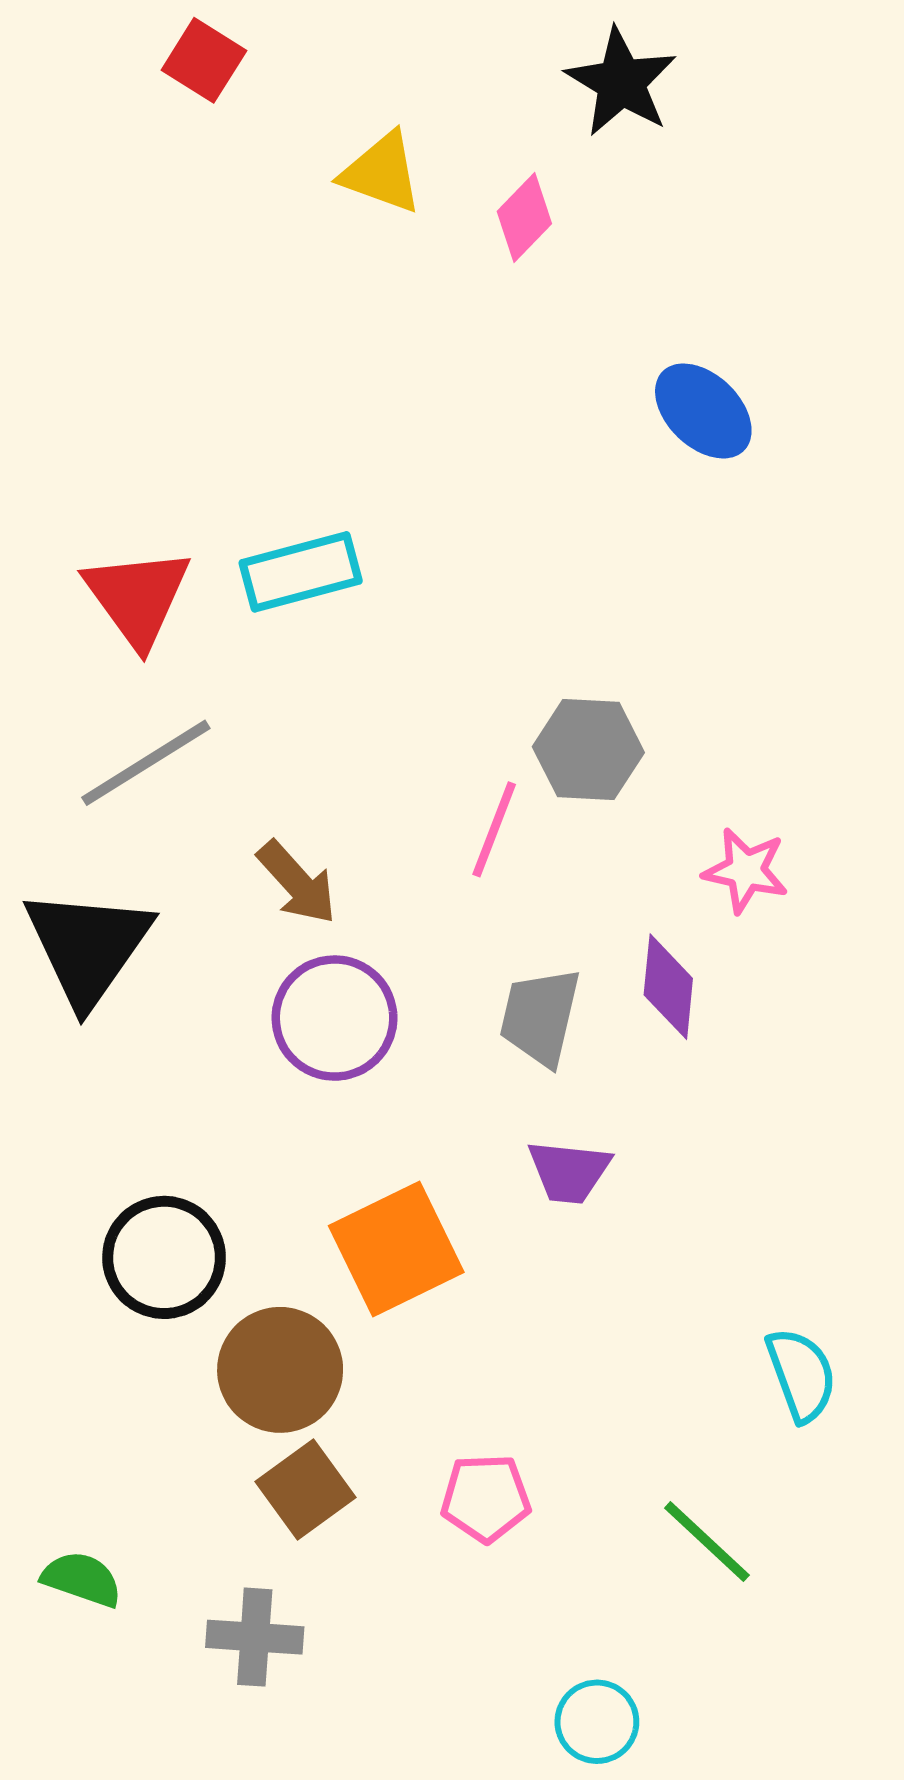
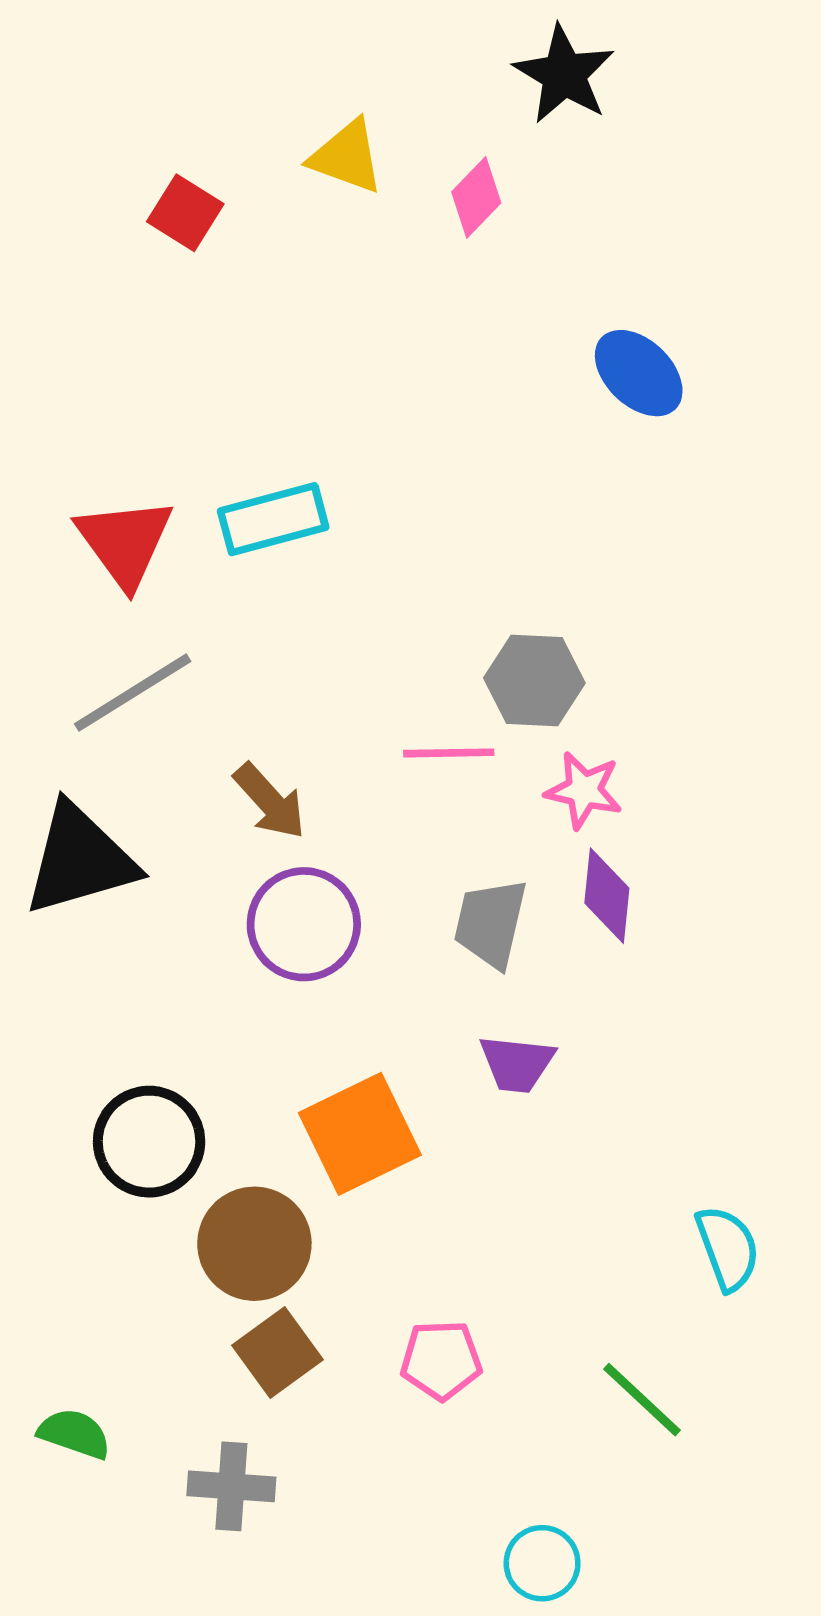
red square: (204, 60) -> (185, 213), moved
pink line: (494, 829) -> (449, 753), turned 68
pink star: (746, 870) -> (584, 790), moved
black triangle: (88, 947) -> (80, 859), turned 39

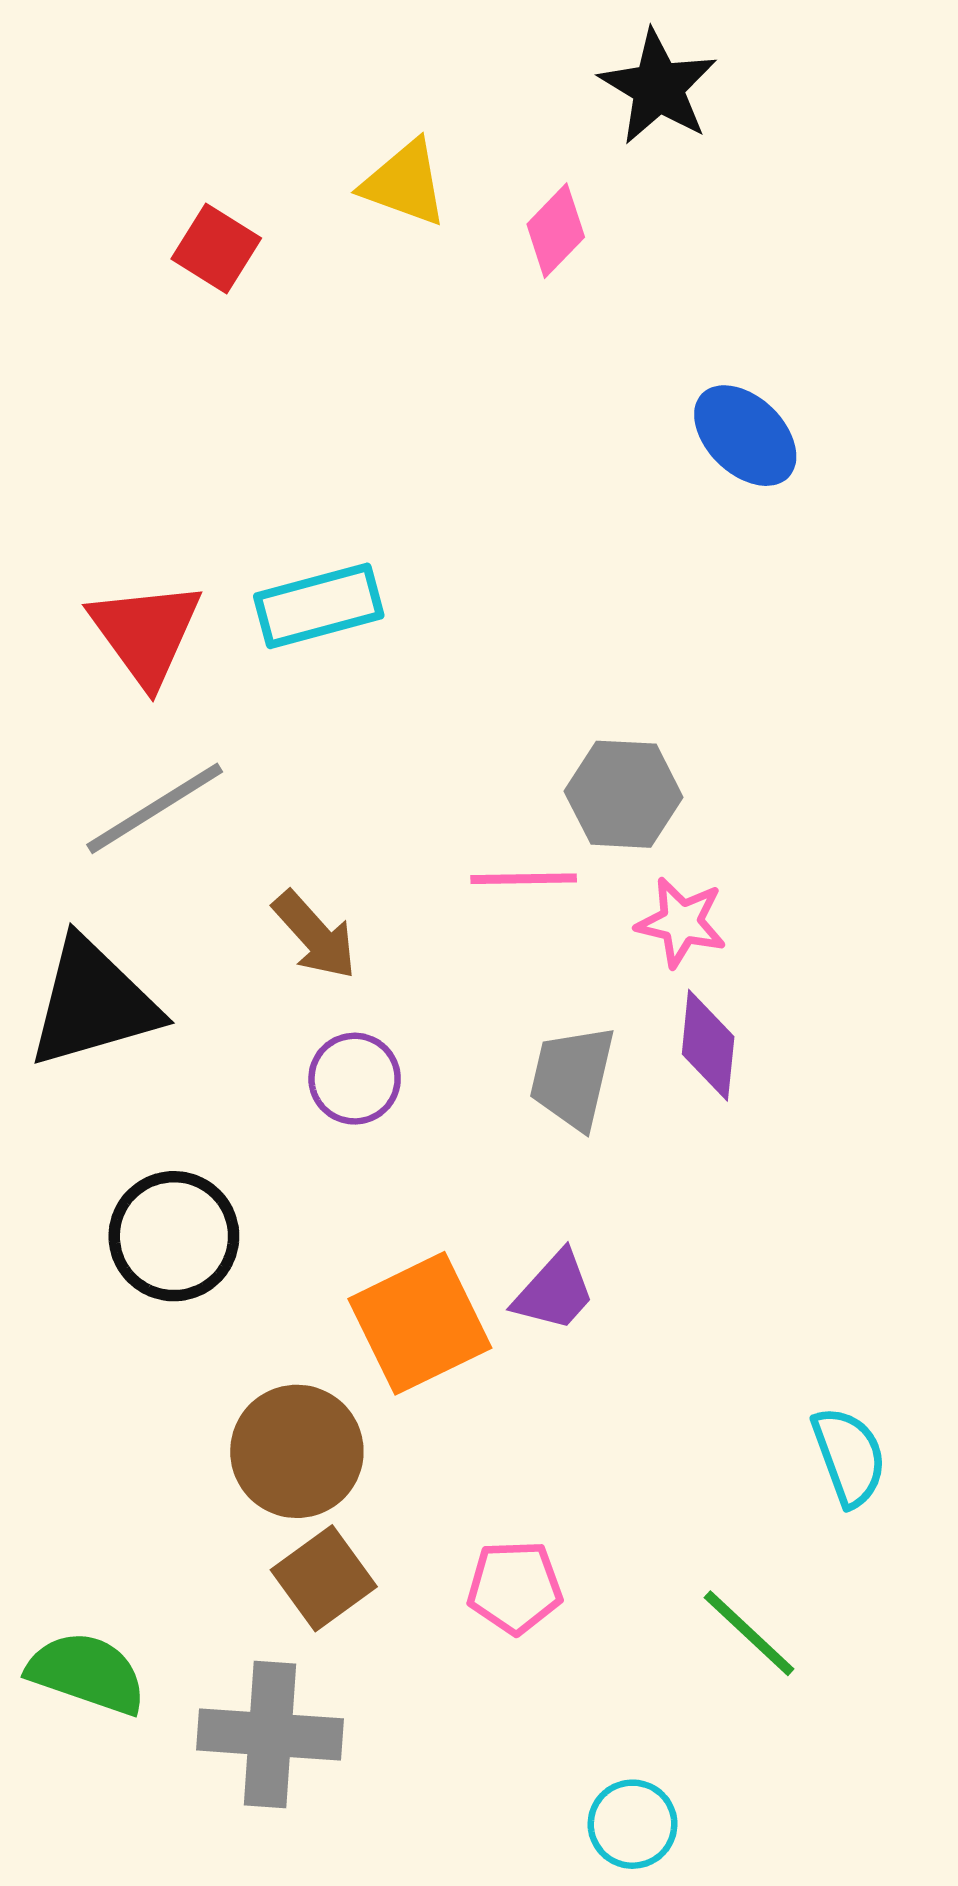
purple circle: (304, 924) -> (355, 1079), size x0.7
purple trapezoid: (517, 1064) -> (554, 1291), moved, turned -54
black circle: (149, 1142) -> (174, 1236), moved
green semicircle: (74, 1434) -> (87, 1673), size x1.4
gray cross: (231, 1486) -> (270, 1734), size x1.4

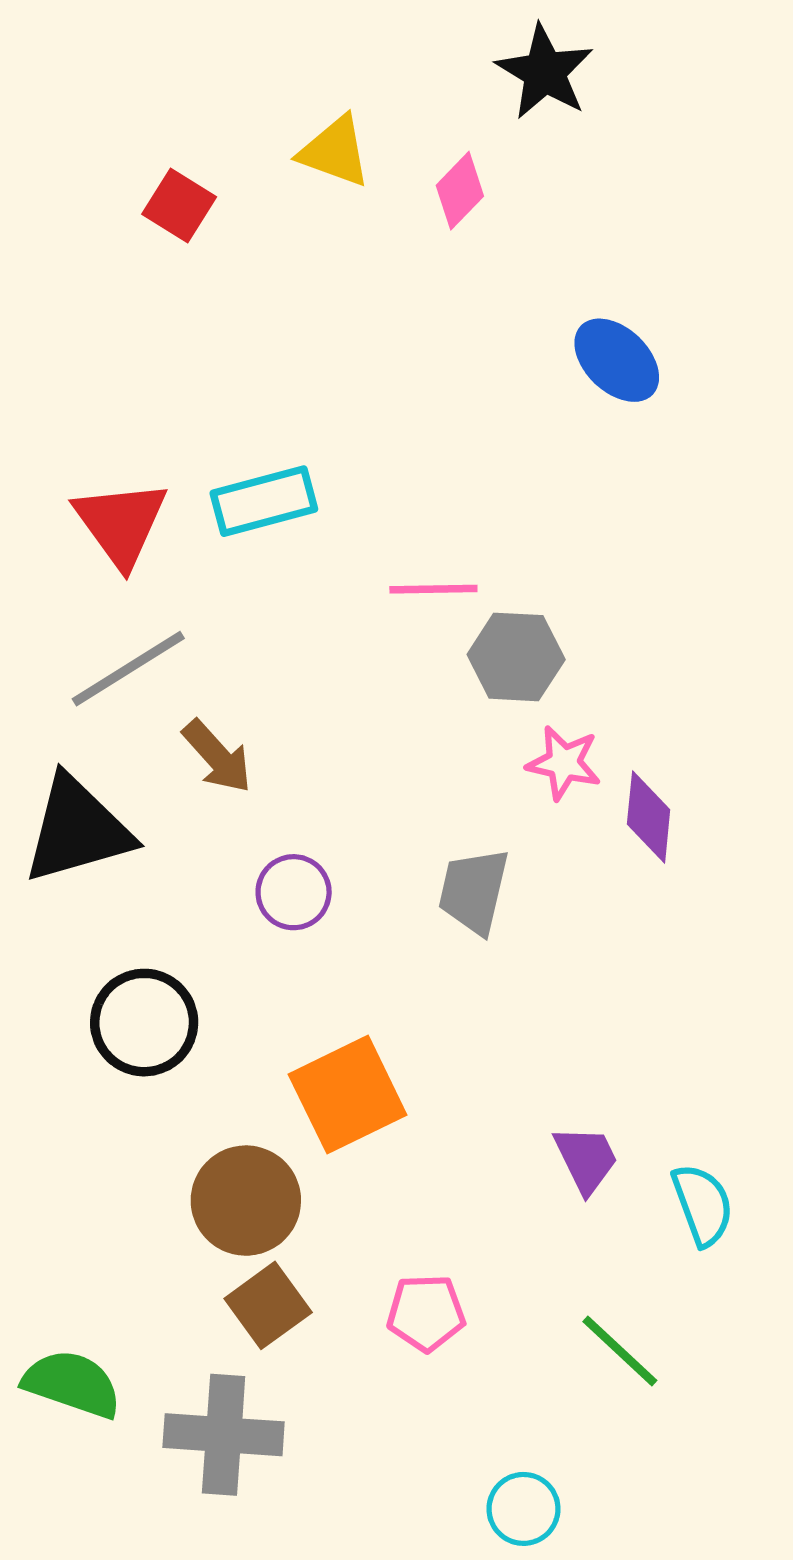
pink line: (524, 879) -> (433, 589), moved
brown arrow: (315, 935) -> (217, 757), moved
purple diamond: (708, 1045) -> (649, 817), moved
purple trapezoid: (554, 1291) -> (586, 1159), moved, turned -68

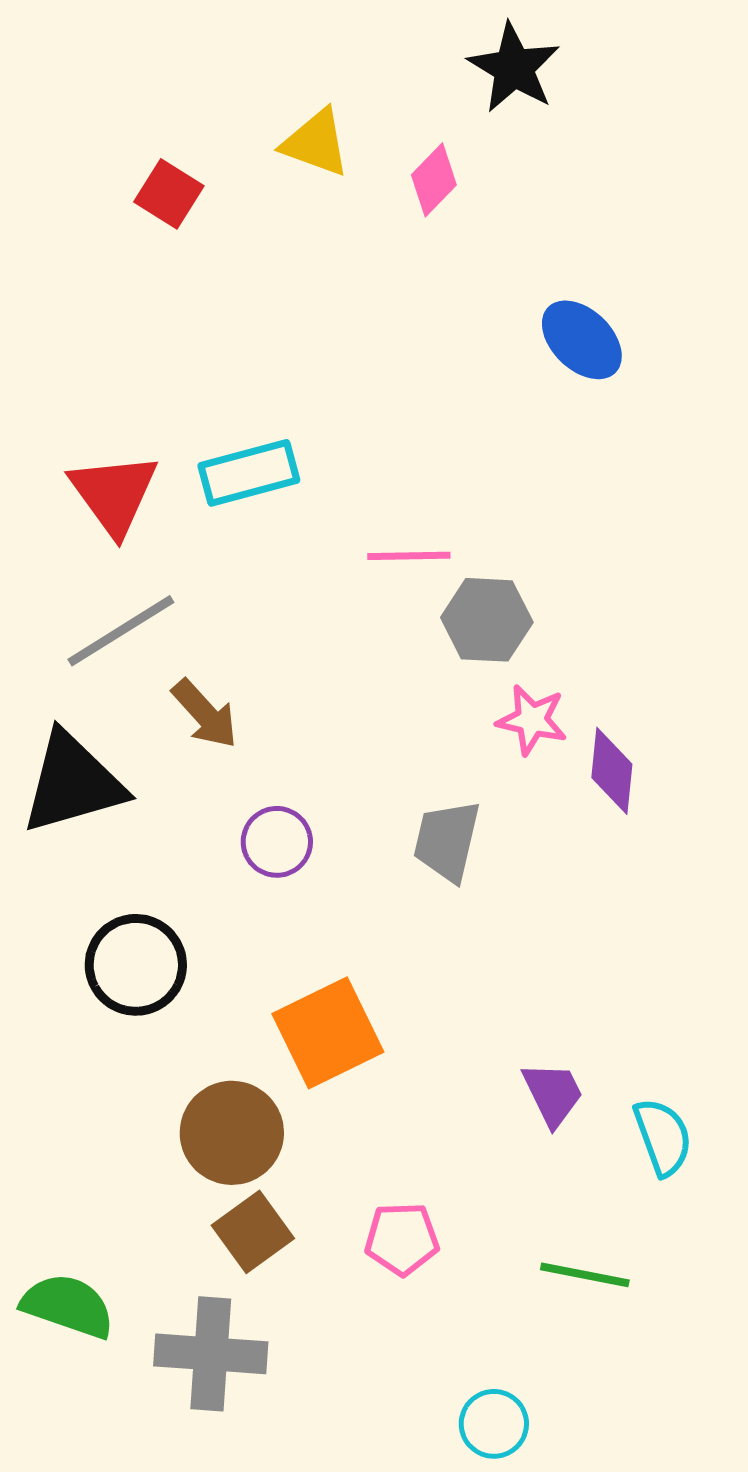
green line: (620, 1351) -> (585, 1275), turned -32

